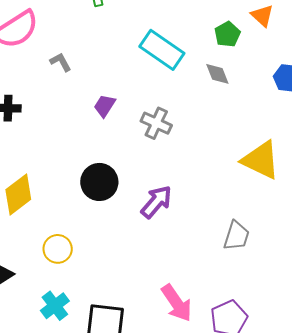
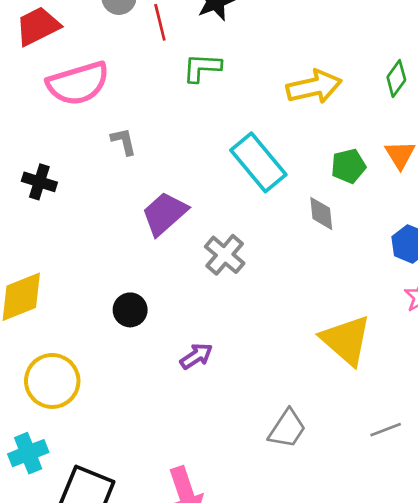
purple trapezoid: (105, 106) -> (164, 214), size x1.5
black circle: (99, 182) -> (130, 310), size x0.7
purple arrow: (156, 202) -> (196, 356), size x0.7
yellow circle: (58, 249) -> (52, 381), size x1.4

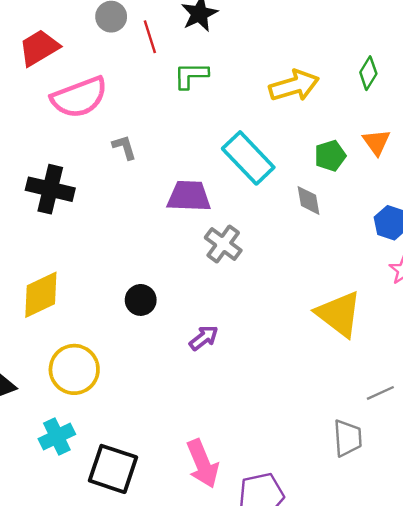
black cross: (39, 182) -> (50, 189), size x1.5
purple trapezoid: (164, 214) -> (189, 196), moved, turned 48
gray trapezoid: (287, 429) -> (348, 438), moved, turned -33

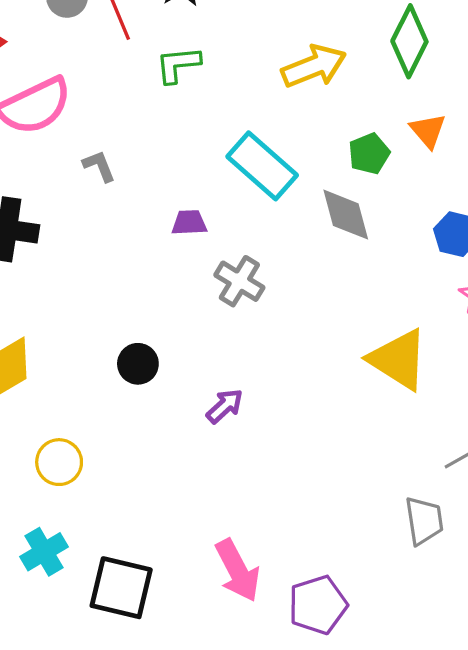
green diamond: (368, 73) -> (409, 41), size x1.6
purple trapezoid: (189, 196) -> (189, 223), size x0.6
gray diamond: (308, 200) -> (346, 215), size x1.4
yellow circle: (74, 369) -> (59, 462), size x0.7

